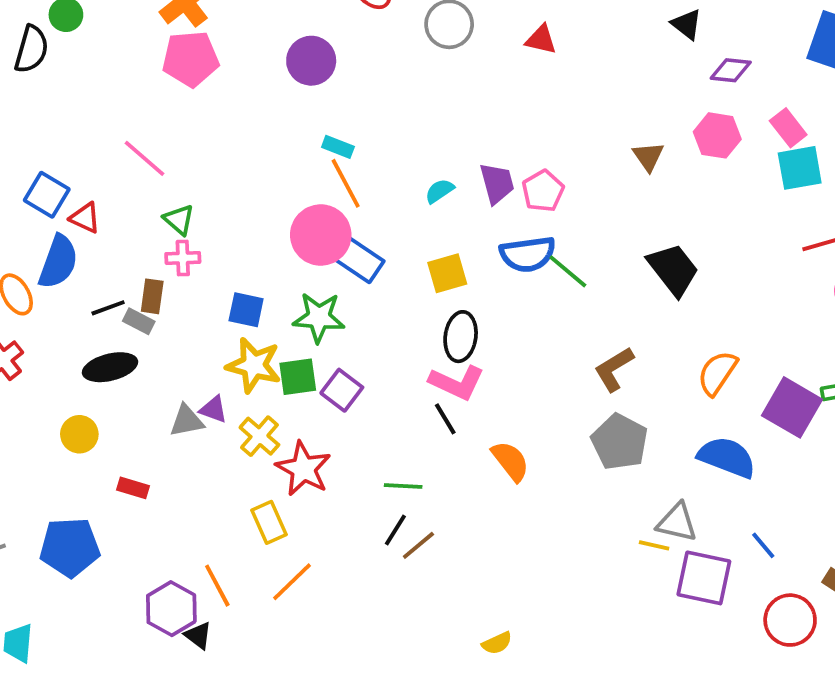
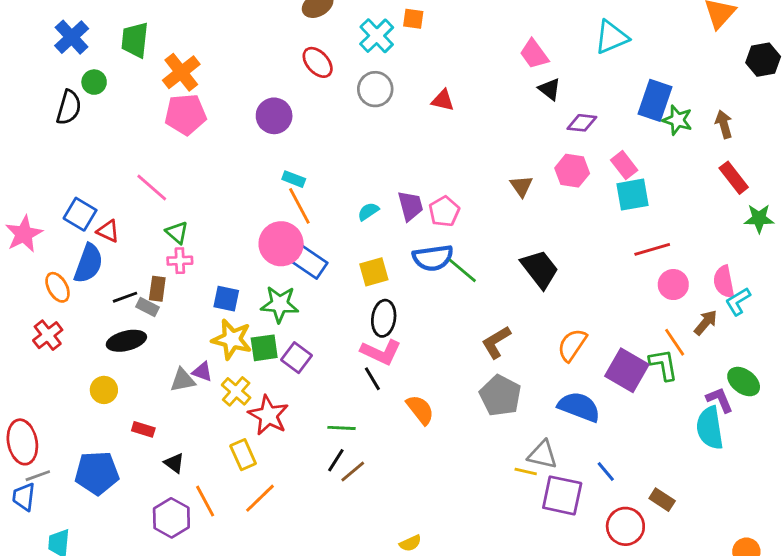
black triangle: (198, 635) -> (174, 463), moved

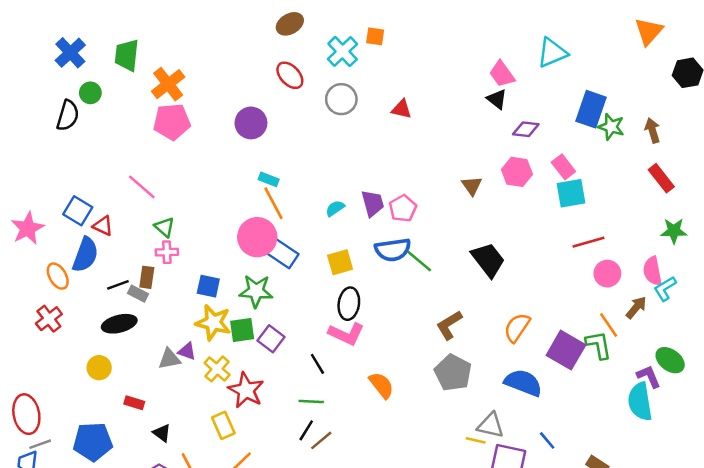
pink trapezoid: (534, 54) -> (502, 74), moved
green star: (759, 218) -> (674, 231), moved
black line: (372, 379) -> (317, 364), moved

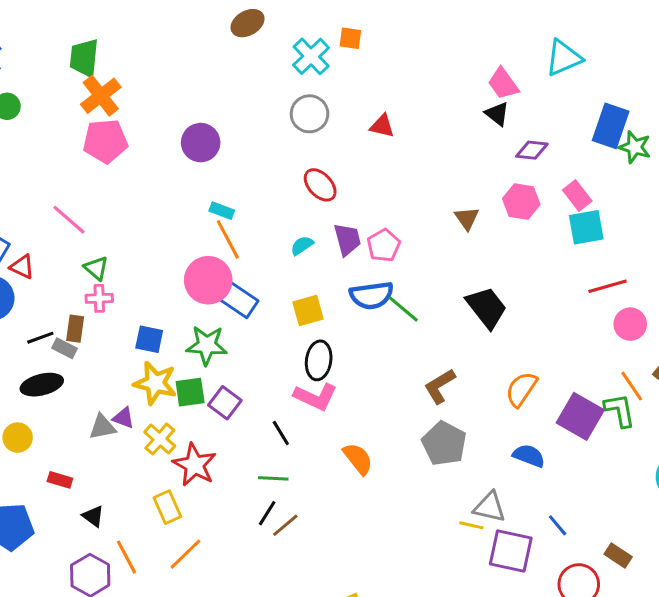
green trapezoid: (127, 55) -> (84, 58), moved
red ellipse: (290, 75) -> (320, 185), moved
blue semicircle: (523, 383) -> (529, 456), size x0.7

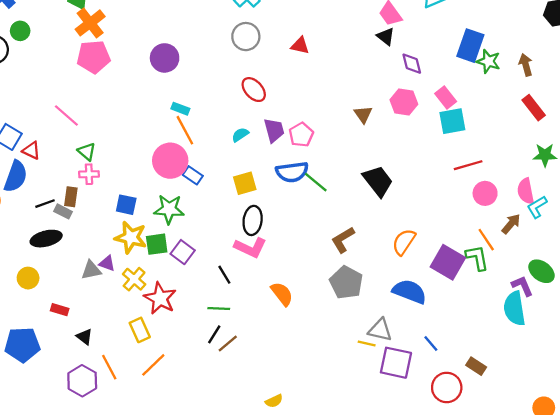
purple diamond: (532, 150) -> (412, 64), turned 70
blue rectangle: (238, 300) -> (193, 175), size x0.7
blue semicircle: (529, 456) -> (409, 292), size x1.4

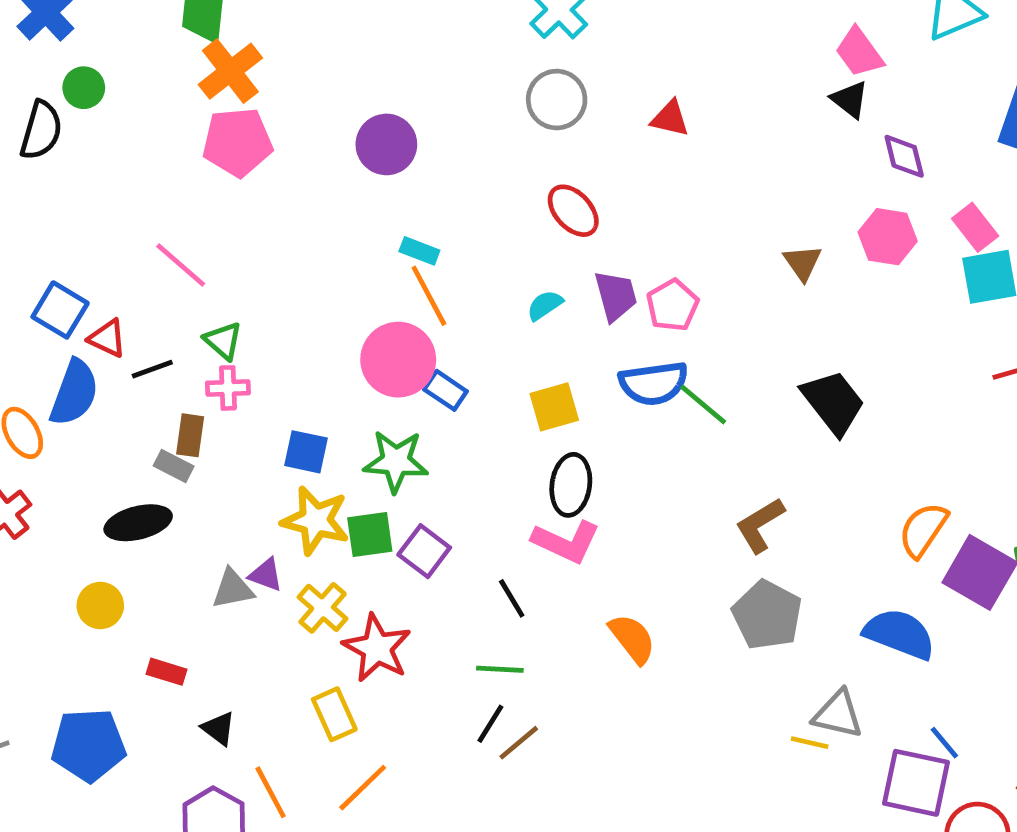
black line: (45, 204) -> (152, 369), moved
orange semicircle: (404, 242) -> (923, 530), moved
purple square: (396, 363) -> (916, 783), moved

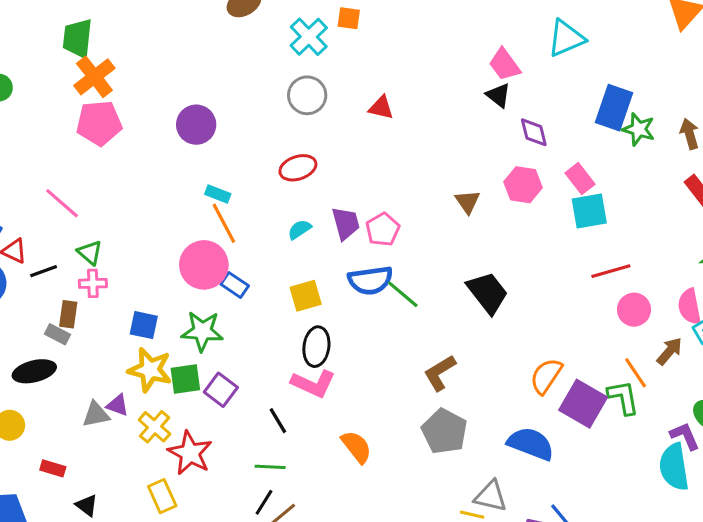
red ellipse: (573, 211) -> (298, 168), moved, turned -66

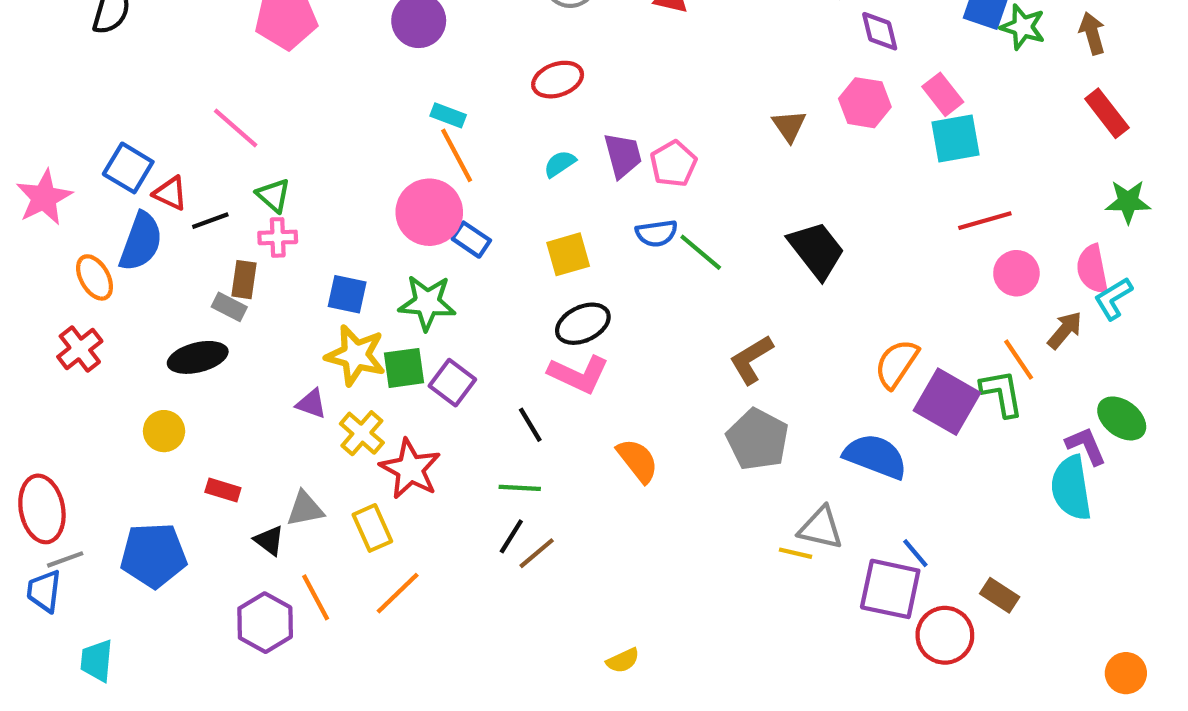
blue semicircle: (370, 280) -> (657, 233), size x0.7
black ellipse: (316, 347) -> (583, 324), turned 57
gray triangle: (96, 414) -> (305, 509), moved

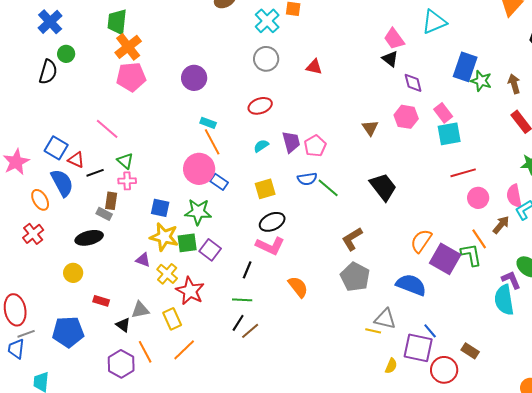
blue semicircle: (141, 242) -> (62, 183), turned -48
black line: (530, 425) -> (247, 270), turned 54
yellow semicircle: (623, 661) -> (391, 366), moved, turned -42

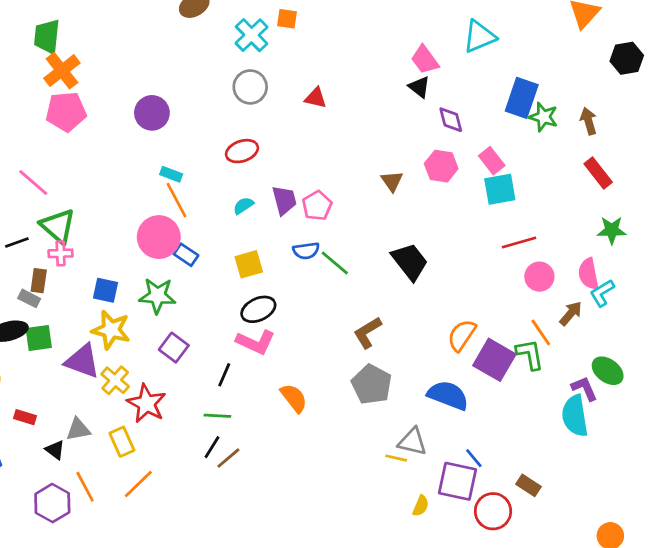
green triangle: (125, 161) -> (58, 226), size x1.6
green square: (187, 243) -> (39, 338), moved
purple triangle: (143, 260) -> (82, 361), size x1.8

